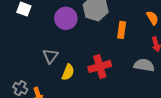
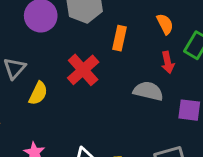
red cross: (100, 66) -> (83, 70), moved, turned -30

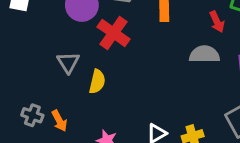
red cross: (83, 70) -> (114, 33), moved

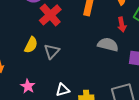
gray triangle: (68, 62) -> (52, 51), moved

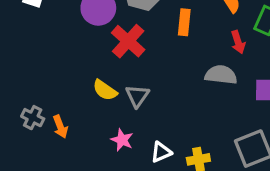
yellow semicircle: (31, 45) -> (105, 90), turned 105
pink star: (28, 86) -> (122, 140), moved

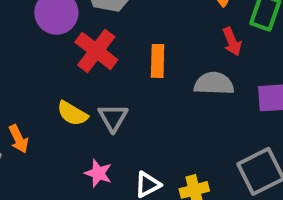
orange rectangle: (184, 22) -> (158, 61), moved
orange arrow: (60, 127) -> (19, 139), moved

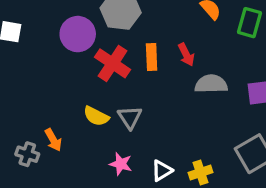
red arrow: (232, 42) -> (186, 55), moved
orange rectangle: (158, 61) -> (152, 57), moved

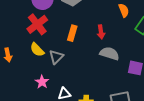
orange rectangle: (152, 57) -> (72, 33), moved
red cross: (113, 63) -> (37, 24), moved

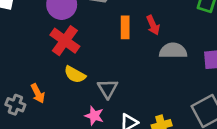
orange rectangle: (72, 33) -> (125, 27), moved
gray triangle: (56, 57) -> (108, 89), moved

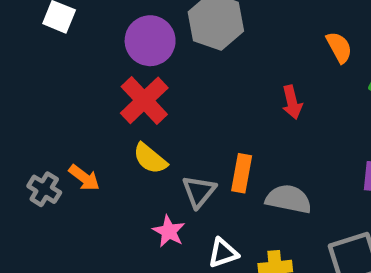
orange rectangle: (125, 27) -> (242, 173), moved
gray semicircle: (173, 51) -> (289, 199), moved
orange arrow: (38, 93) -> (84, 178), turned -36

